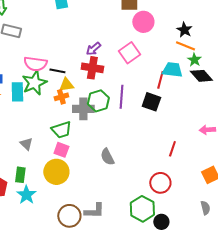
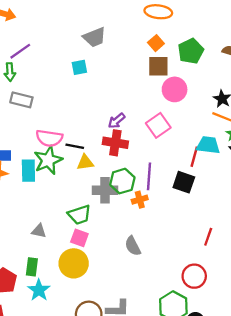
orange cross: (61, 97) -> (140, 200), moved
gray triangle: (26, 144) -> (39, 231), turned -32

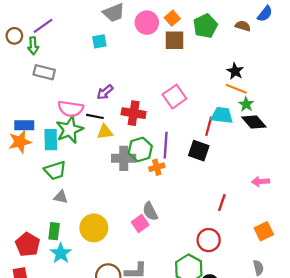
pink circle: (175, 89) -> (147, 23), moved
purple arrow: (117, 121) -> (105, 92), moved
green trapezoid: (79, 215) -> (55, 171), moved
pink square: (79, 238) -> (140, 223), moved, turned 35

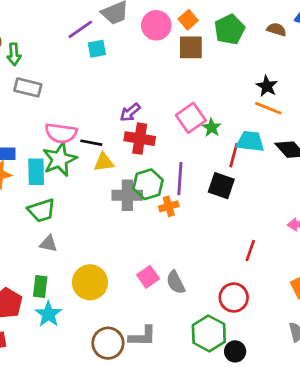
purple line: (43, 26) -> (80, 29), moved
purple arrow: (105, 92) -> (130, 112), moved
green star: (246, 104) -> (212, 128), moved
gray semicircle: (150, 211) -> (176, 282), moved

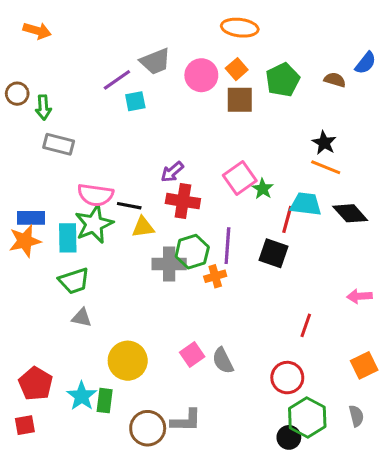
green rectangle: (40, 286) -> (105, 401), moved
green hexagon: (209, 333) -> (307, 417), moved

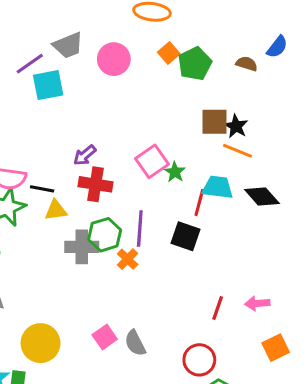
orange square: (237, 69) -> (169, 53), moved
brown square: (240, 100) -> (215, 122), moved
cyan square: (135, 101) -> (48, 85), size x1.5
orange cross: (215, 276) -> (128, 259), turned -30
pink arrow: (359, 296) -> (257, 303), moved

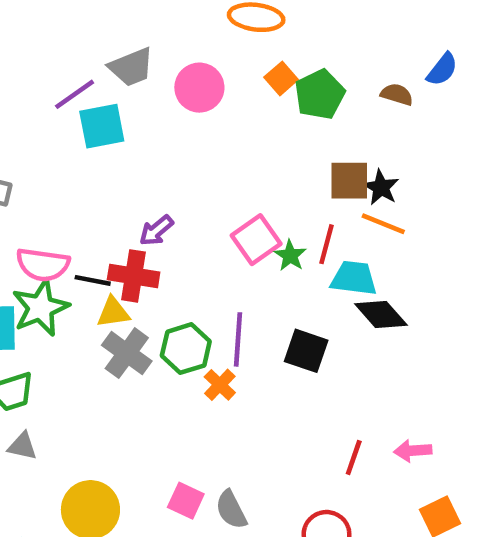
red cross: (95, 184) -> (134, 276), moved
black diamond: (262, 197) -> (381, 315), moved
red line: (199, 203) -> (326, 244), moved
gray cross: (82, 247) -> (127, 353), moved, turned 36
pink square: (105, 337) -> (186, 501), turned -30

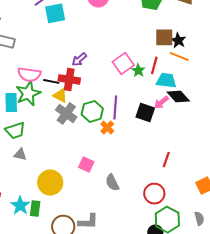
yellow triangle: (113, 312) -> (60, 95), turned 35
pink arrow: (413, 451) -> (161, 102), moved, turned -35
pink square: (186, 501) -> (86, 165), moved

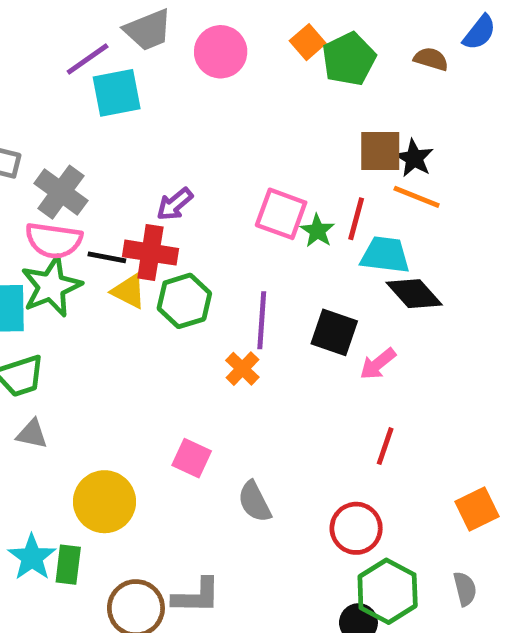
pink square: (123, 63) -> (281, 214), turned -35
pink arrow: (161, 102) -> (378, 364), moved
green hexagon: (92, 111) -> (184, 301), moved
gray cross: (66, 113) -> (61, 192), moved

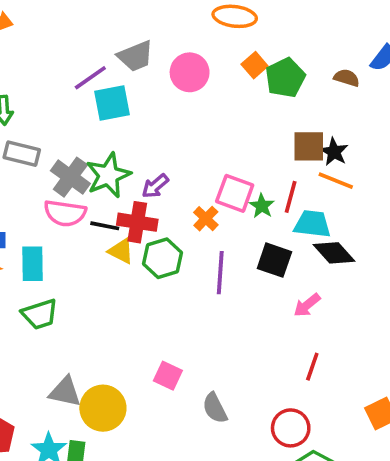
green star: (51, 286) -> (108, 175), moved
black square: (334, 332) -> (274, 260), moved
orange cross: (242, 369) -> (206, 219), moved
gray triangle: (32, 434) -> (65, 392), moved, size x1.4

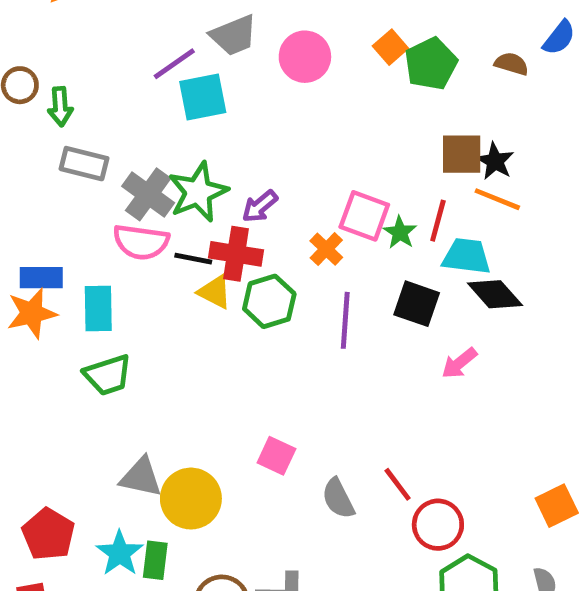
red line: (312, 367) -> (398, 484), moved, turned -56

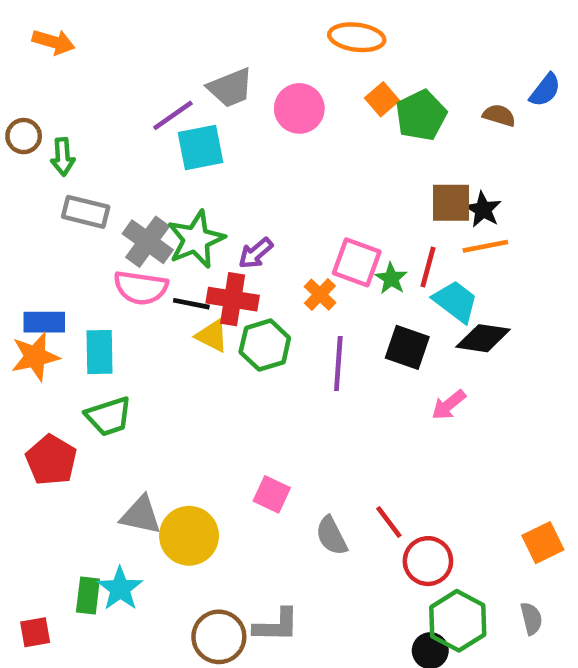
orange line: (497, 199) -> (485, 246), turned -33
cyan trapezoid: (466, 256) -> (456, 301), turned 30
black diamond: (495, 294) -> (483, 338), turned -40
red pentagon: (48, 534) -> (51, 460), moved
green rectangle: (155, 560) -> (88, 596), moved

